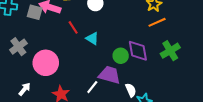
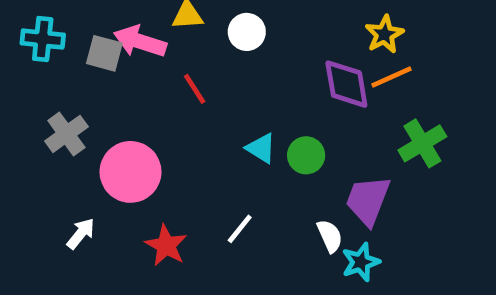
cyan triangle: (92, 39) -> (261, 148), moved
purple diamond: (138, 51) -> (346, 84), moved
purple trapezoid: (110, 75) -> (368, 200), moved, turned -85

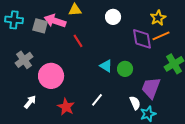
white circle: (247, 32) -> (113, 17), moved

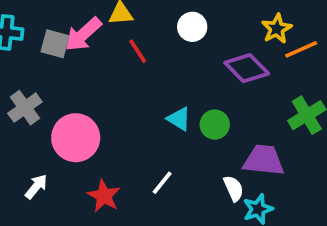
pink arrow: (55, 21) -> (83, 34), turned -60
orange line: (161, 36) -> (301, 49), moved
purple diamond: (142, 39) -> (247, 68), turned -35
red line: (78, 41) -> (138, 51), moved
purple trapezoid: (151, 88) -> (264, 160), turned 75

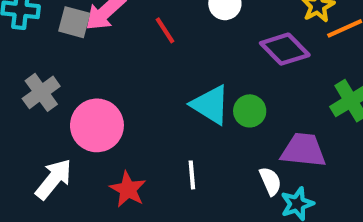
cyan triangle: (179, 119) -> (210, 105), size x1.5
white line: (162, 183) -> (192, 175), turned -44
white arrow: (36, 187) -> (54, 179), size x1.5

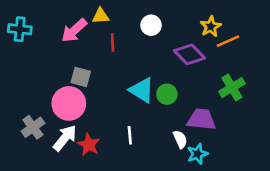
gray square: (74, 22) -> (81, 77), moved
red line: (165, 30) -> (113, 42), turned 30
gray cross: (41, 92) -> (33, 127), moved
white arrow: (54, 179) -> (65, 138), moved

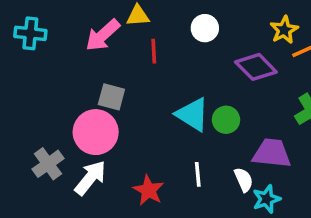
white line: (130, 135) -> (198, 174), moved
red star: (89, 145) -> (148, 190), moved

